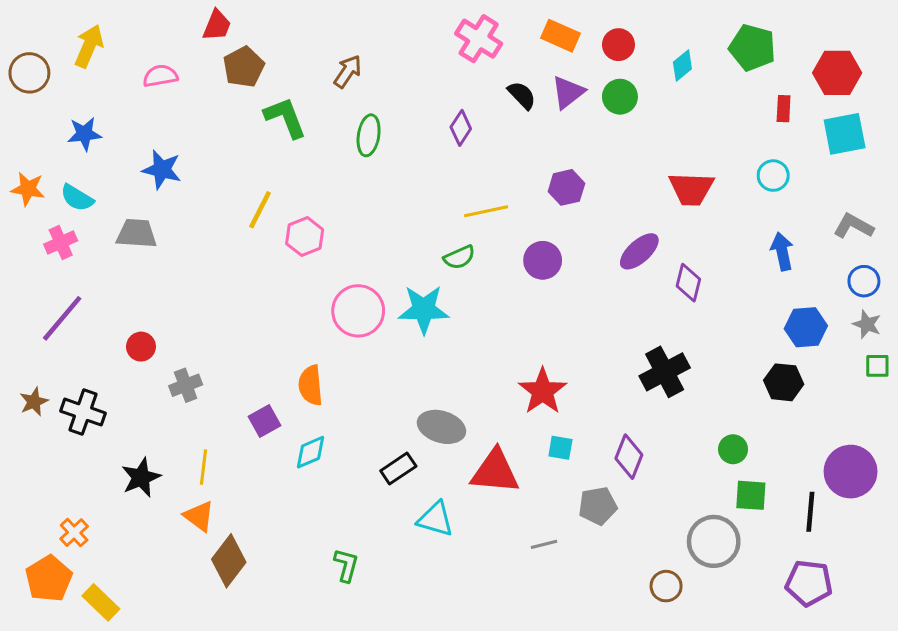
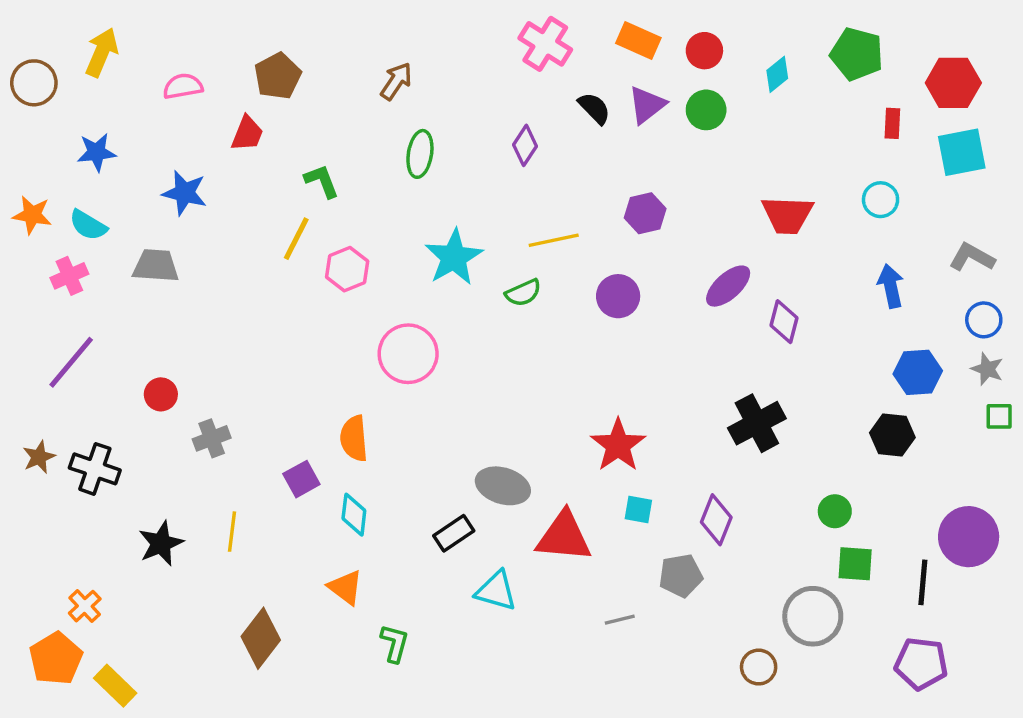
red trapezoid: (217, 25) -> (247, 134), moved
green L-shape: (285, 118) -> (322, 181), moved, size x0.7
cyan star: (424, 309) -> (454, 257), moved, turned -30
cyan diamond: (311, 452) -> (354, 515), turned -60
orange triangle: (199, 516) -> (345, 587), moved

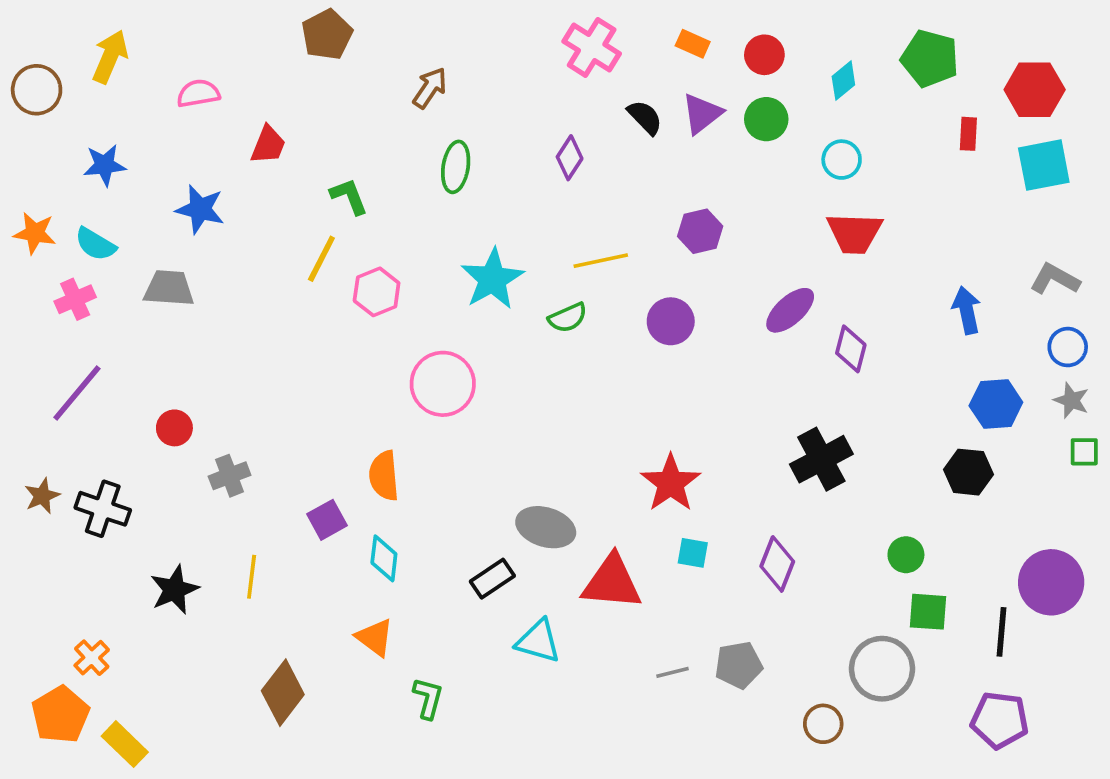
orange rectangle: (638, 40) -> (693, 44), size x0.7
brown pentagon: (278, 76) -> (327, 35), moved
cyan circle: (881, 200) -> (842, 160), moved
gray pentagon: (681, 576) -> (739, 665), moved

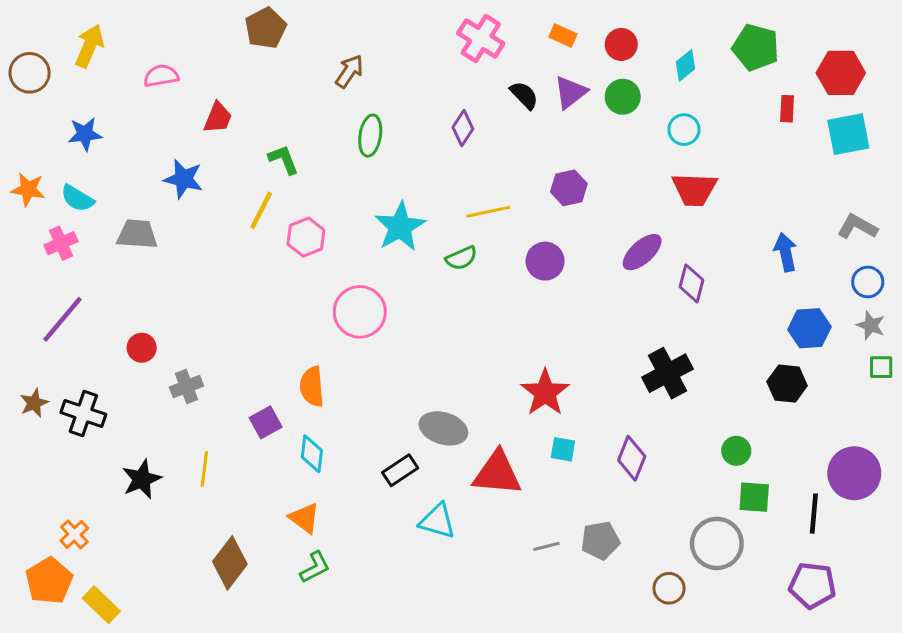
blue star: (200, 209) -> (183, 179), moved
green L-shape: (428, 698) -> (315, 567), moved, turned 48

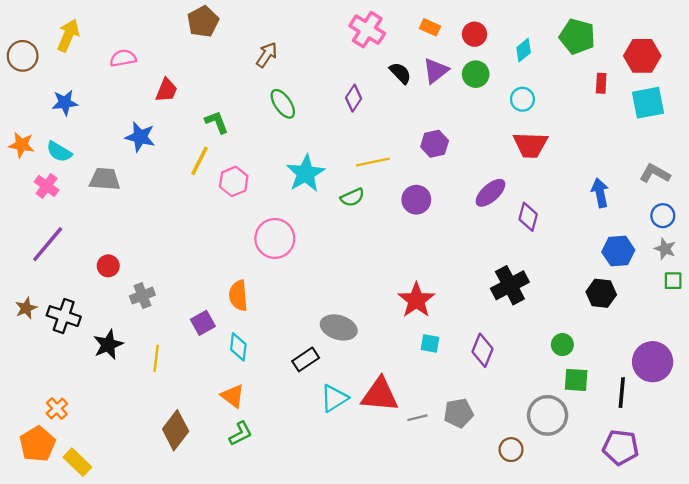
green ellipse: (370, 136) -> (283, 104), turned -44
pink cross: (61, 243) -> (47, 186), turned -30
red triangle: (497, 473) -> (380, 395), moved
black star: (142, 479) -> (108, 345), moved
cyan triangle: (437, 521) -> (334, 398), turned -48

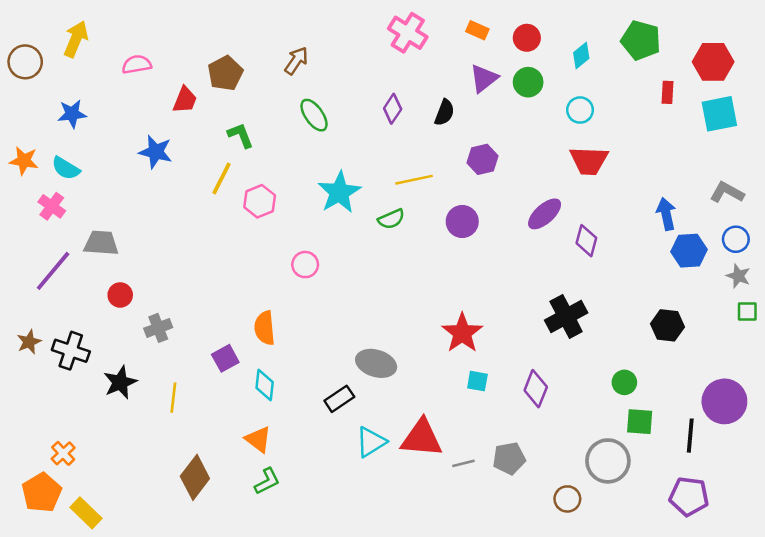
brown pentagon: (203, 22) -> (225, 73), moved
black semicircle: (400, 73) -> (444, 113), moved, turned 65
gray trapezoid: (105, 179) -> (101, 243), moved
pink circle: (275, 238) -> (305, 265), size x0.6
blue hexagon: (618, 251) -> (689, 251), moved

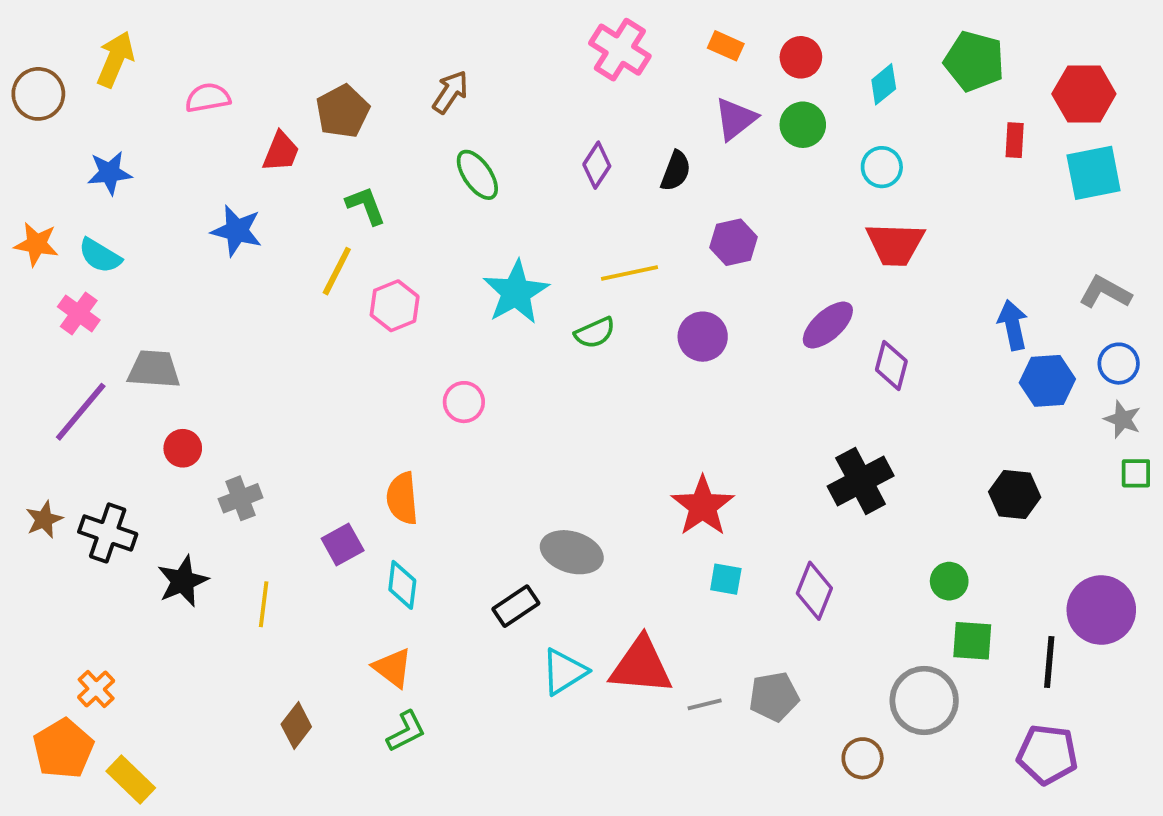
brown diamond: (195, 477) -> (296, 726), size x0.7

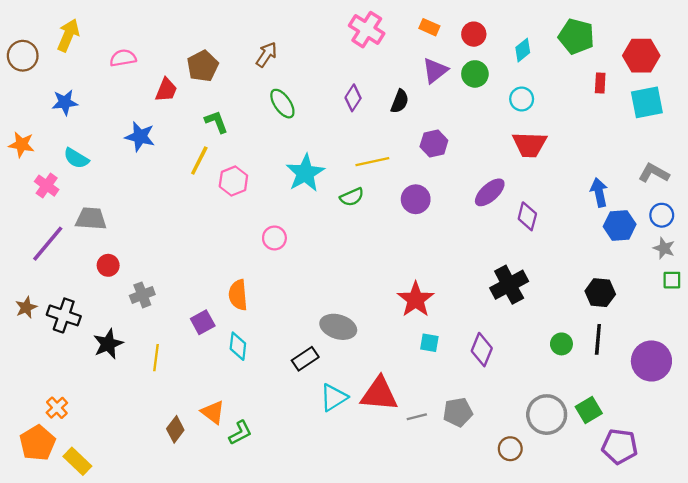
cyan semicircle: (100, 256) -> (76, 158), moved
green square: (972, 641) -> (589, 410), moved, turned -35
black line: (1049, 662) -> (598, 339), moved
orange triangle: (393, 668) -> (213, 412), moved

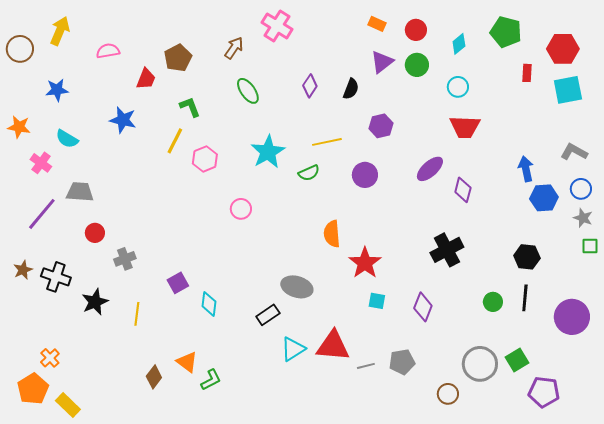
pink cross: (367, 30) -> (277, 26), moved
orange semicircle: (238, 295) -> (332, 234), moved

